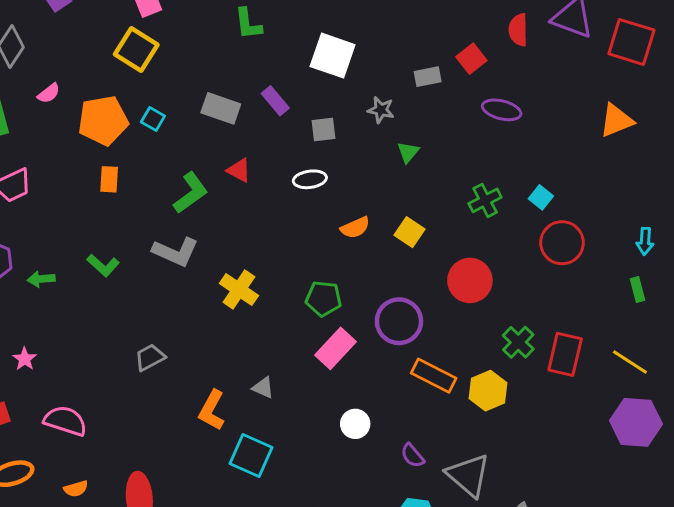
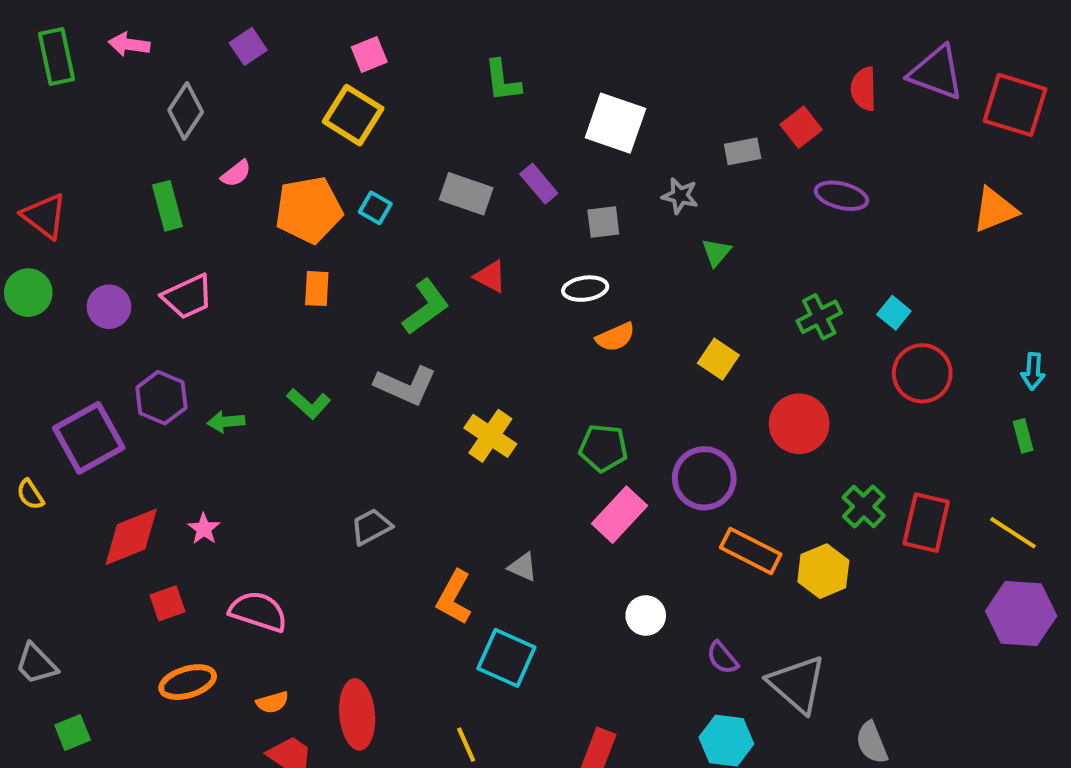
orange semicircle: (355, 228) -> (615, 337), moved

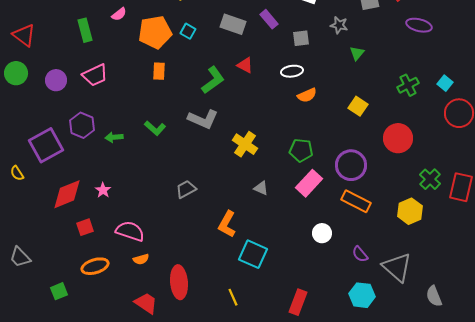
orange rectangle: (751, 551) -> (356, 201), moved
gray triangle: (523, 567) -> (261, 188), moved
orange semicircle: (272, 702) -> (141, 259), moved
green square: (73, 733) -> (59, 291), moved

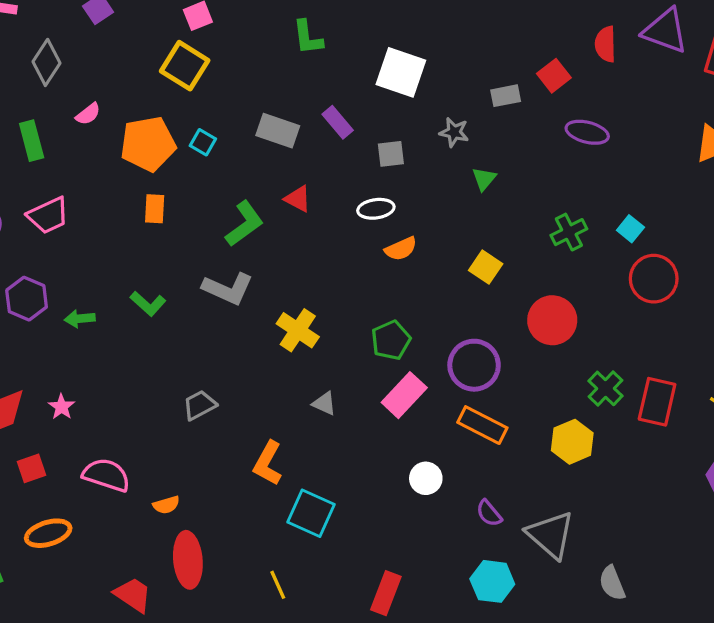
green pentagon: (301, 150) -> (391, 340), turned -30
orange semicircle: (141, 259) -> (166, 505), moved

